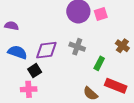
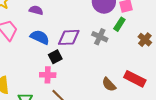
green rectangle: (99, 63) -> (119, 24), moved

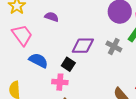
blue semicircle: (40, 37) -> (38, 60), moved
black square: (55, 57) -> (68, 64), turned -32

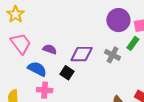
purple semicircle: (52, 17) -> (50, 49), moved
pink cross: (60, 82) -> (45, 90), moved

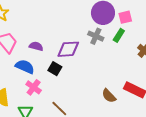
gray cross: (113, 55) -> (96, 36), moved
pink cross: (45, 90) -> (34, 87), turned 35

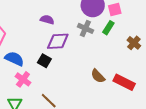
purple semicircle: (36, 46) -> (47, 20), moved
brown semicircle: (109, 96) -> (98, 76), moved

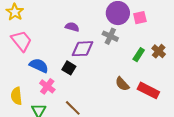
green rectangle: (108, 28) -> (139, 55), moved

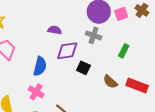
brown cross: (159, 51) -> (142, 10), moved
blue semicircle: (39, 66) -> (40, 66), moved, turned 84
black square: (69, 68) -> (83, 68), moved

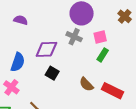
pink square: (121, 14) -> (100, 37), moved
purple semicircle: (55, 30) -> (21, 20), moved
black square: (83, 68) -> (52, 73), moved

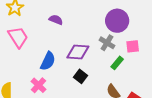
green rectangle: (103, 55) -> (117, 63), moved

